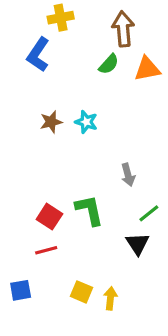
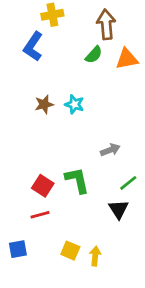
gray arrow: (128, 175) -> (110, 150), turned -96

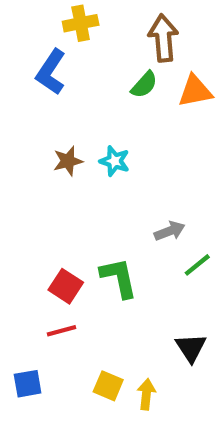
green line: (128, 183) -> (197, 265), moved
black triangle: (119, 209) -> (191, 348), moved

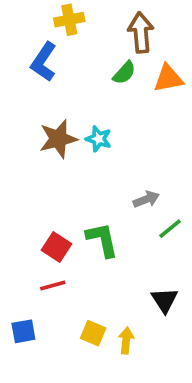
brown star: (68, 161) -> (58, 139), size x1.5

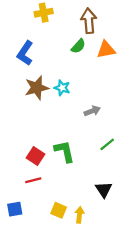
blue L-shape: (44, 62) -> (25, 53), moved
gray arrow: (146, 199) -> (92, 111), moved

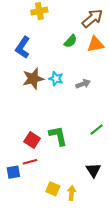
brown arrow: (89, 21) -> (92, 18), moved, turned 55
gray arrow: (92, 111) -> (83, 84), moved
blue square: (15, 209) -> (13, 172), moved

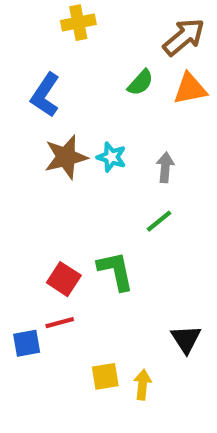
gray arrow: (83, 84) -> (165, 167), turned -64
green line: (97, 130) -> (159, 221), moved
yellow square: (53, 189) -> (105, 376), turned -32

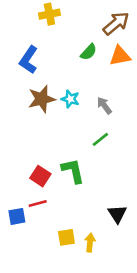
gray arrow: (165, 167) -> (104, 106), turned -42

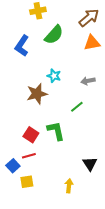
green semicircle: (89, 52) -> (54, 35), moved, size x1.5
brown star: (42, 99) -> (37, 94), moved
gray arrow: (104, 106) -> (88, 81), moved, turned -64
blue square: (17, 216) -> (13, 166), turned -32
yellow square: (66, 237) -> (27, 182), moved

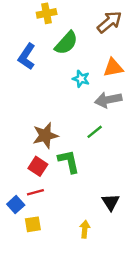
orange triangle: (92, 43) -> (113, 68), moved
cyan star: (54, 76) -> (81, 79), moved
gray arrow: (88, 81) -> (108, 100), size x1.5
brown star: (37, 94) -> (45, 135), moved

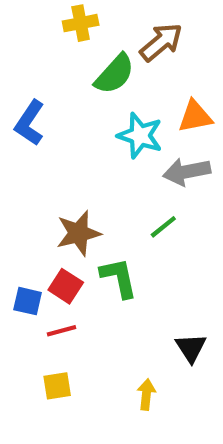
brown arrow: (109, 22) -> (161, 42), moved
blue L-shape: (27, 57) -> (30, 123), moved
cyan star: (81, 79) -> (140, 136), size x1.5
blue square: (16, 205) -> (28, 301), moved, turned -35

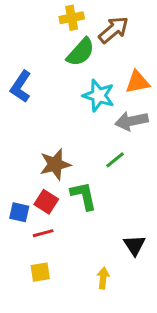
yellow cross: (81, 23) -> (72, 18), moved

